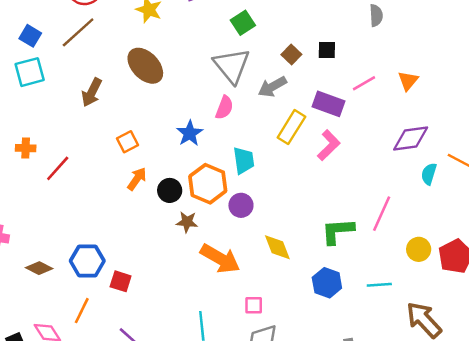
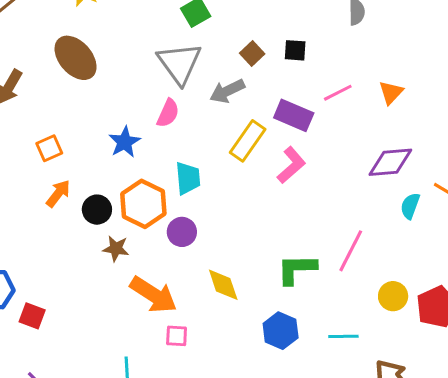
pink square: (254, 305) -> (177, 336), moved

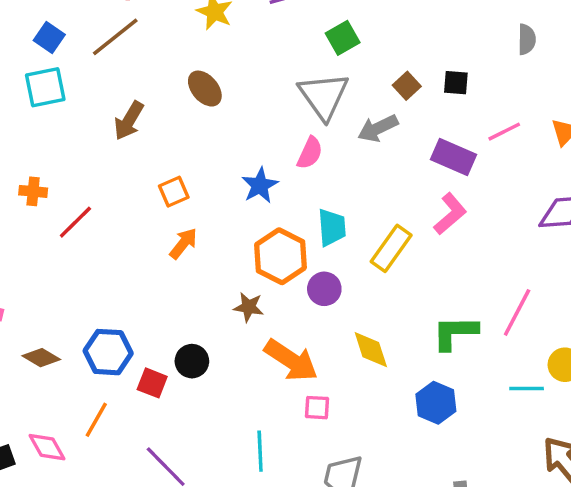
brown ellipse: (76, 58) -> (205, 89), size x0.7
yellow rectangle: (248, 141) -> (391, 248), moved
black circle: (97, 210) -> (192, 361), moved
cyan line: (343, 336) -> (527, 389), moved

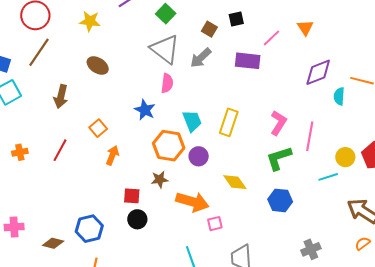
pink L-shape: (450, 214) -> (278, 123), moved
red line: (75, 222) -> (60, 150), moved
red square: (152, 383) -> (132, 196), moved

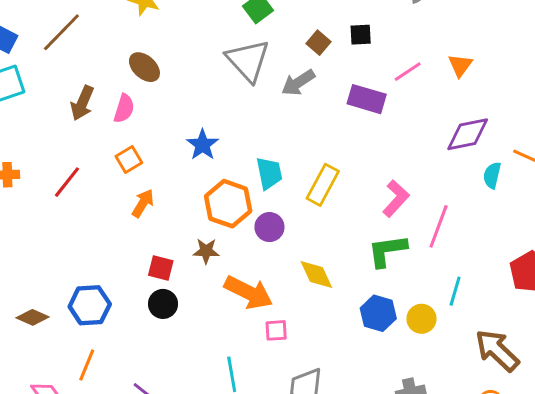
pink semicircle: (167, 83) -> (124, 109), moved
yellow circle: (345, 157) -> (422, 319), moved
cyan line: (328, 177) -> (455, 291), turned -66

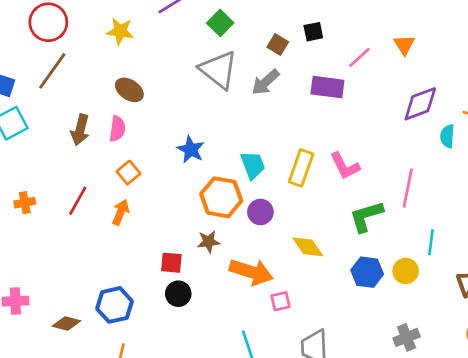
pink L-shape: (396, 198) -> (345, 166), moved, turned 120
orange arrow: (143, 203) -> (121, 212), moved

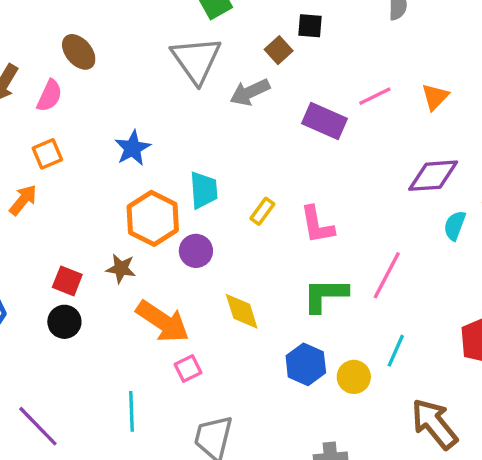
black square: (313, 32) -> (310, 26), moved
yellow rectangle: (301, 168) -> (262, 211), size x0.6
pink square: (280, 301) -> (188, 368), turned -30

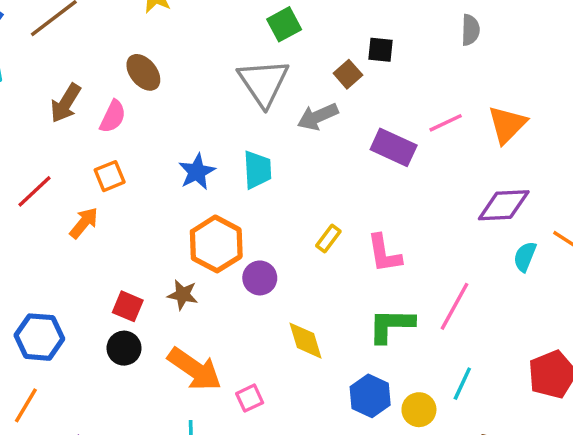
orange triangle: (435, 97) -> (507, 125), size x1.4
cyan trapezoid: (204, 190) -> (257, 170), moved
orange arrow: (163, 321) -> (195, 369), moved

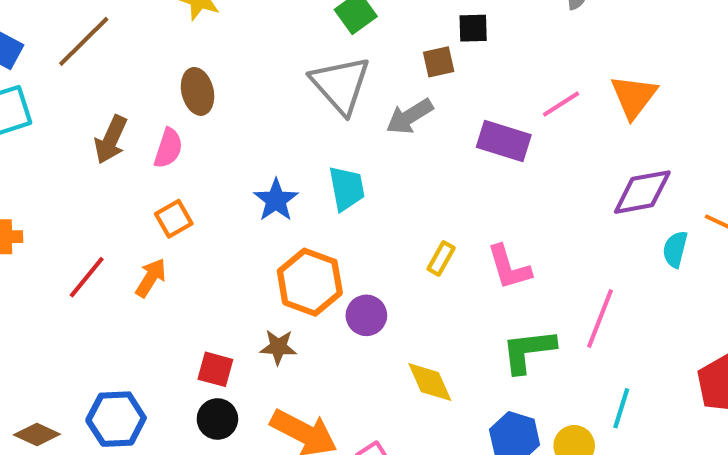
brown ellipse: (143, 72) -> (198, 91), turned 33
brown square: (348, 74) -> (439, 62), turned 36
red line: (35, 191) -> (87, 277), moved

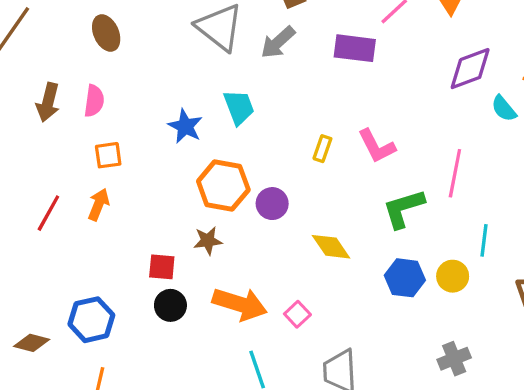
brown ellipse: (198, 91) -> (106, 33), moved
orange square: (174, 219) -> (108, 155), turned 32
cyan semicircle: (675, 249) -> (504, 109), turned -44

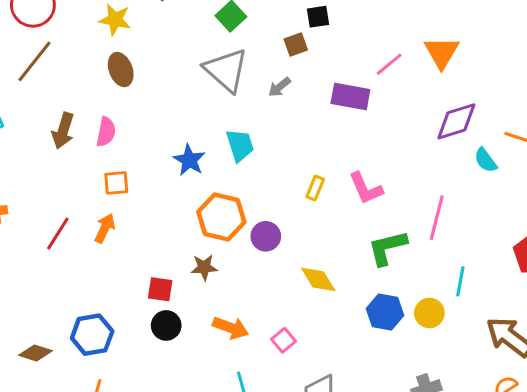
gray arrow: (278, 42) -> (279, 87), size x0.7
orange arrow: (240, 304) -> (231, 328), size x0.7

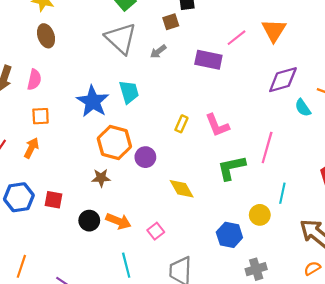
blue star: (189, 160) -> (93, 101), size x1.4
red square: (160, 289) -> (54, 200), moved
blue hexagon: (385, 312) -> (229, 235), moved
black circle: (166, 325) -> (89, 221), moved
blue hexagon: (92, 335) -> (19, 197), moved

